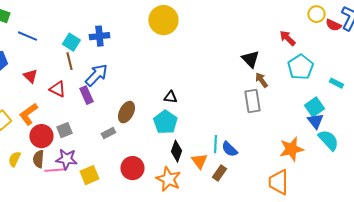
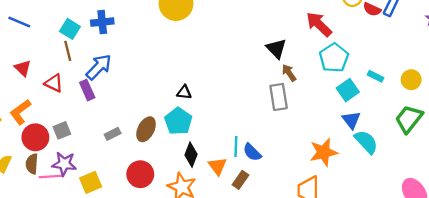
red arrow: (287, 38) -> (319, 24), size x1.4
cyan square: (314, 107) -> (348, 90), moved
brown ellipse: (126, 112) -> (146, 129), moved

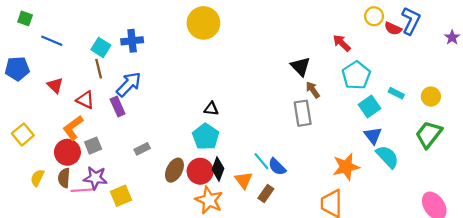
red arrow: (319, 24) -> (342, 43), size x0.7
orange L-shape: (20, 112) -> (73, 128), moved
brown ellipse: (146, 129) -> (174, 170), moved
cyan line: (236, 147) -> (261, 161), turned -42
red circle: (140, 174) -> (200, 171), moved

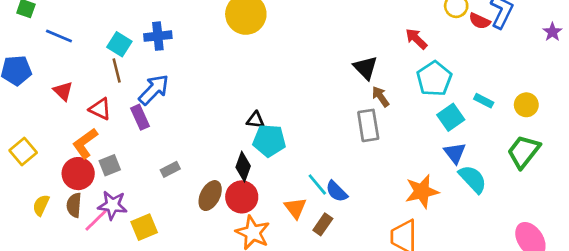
cyan pentagon: (206, 137) -> (269, 141), moved, turned -30
black diamond: (218, 169) -> (243, 167), moved
pink line: (82, 190) -> (96, 220), turned -40

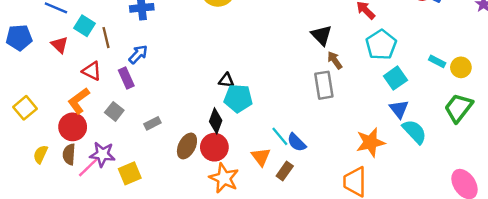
cyan square: (119, 44) -> (85, 26), moved
blue arrow: (154, 90) -> (138, 54), size x0.7
red triangle: (63, 91) -> (60, 45), moved
cyan rectangle: (484, 101) -> (437, 61), moved
gray square: (110, 165) -> (114, 111), moved, turned -30

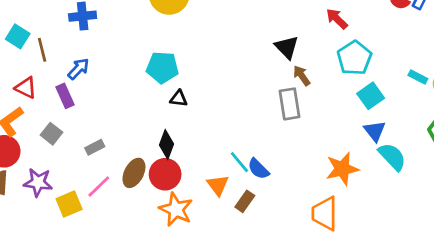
cyan pentagon: (238, 98) -> (162, 67), moved
pink line: (88, 167) -> (99, 186), moved

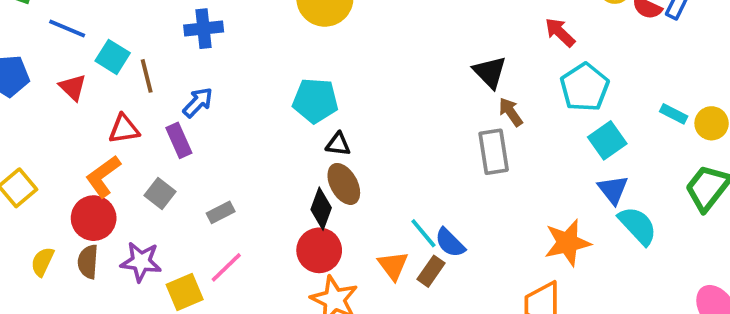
red triangle: (26, 88) -> (124, 129), turned -35
brown ellipse: (134, 173) -> (344, 184), moved, turned -56
brown rectangle: (245, 201) -> (431, 271), moved

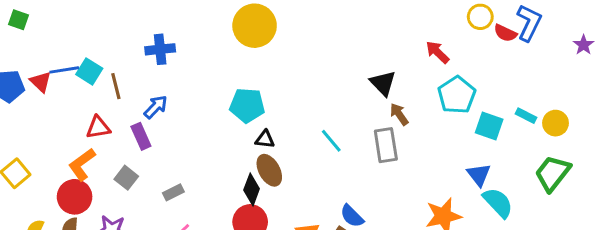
blue line: (67, 29) -> (64, 70), moved, turned -32
red triangle: (73, 87) -> (41, 82), moved
cyan square: (607, 140) -> (489, 126), moved, turned -36
cyan line: (423, 233) -> (331, 141), moved

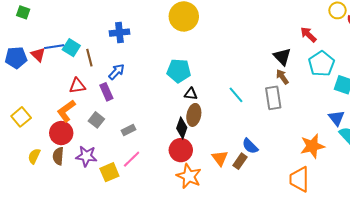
black triangle: (383, 83) -> (282, 57), moved
brown ellipse: (269, 170) -> (194, 115), turned 40

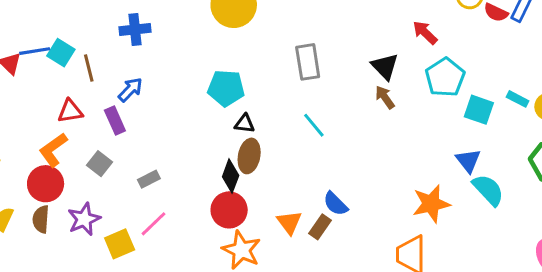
gray rectangle: (273, 98) -> (308, 62), moved
purple star: (86, 156) -> (84, 219), turned -30

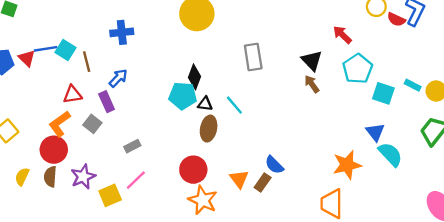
cyan pentagon: (226, 88) -> (183, 96), moved
cyan line: (314, 125) -> (234, 105), moved
gray square: (100, 164) -> (92, 124), moved
black diamond: (231, 176) -> (195, 77), moved

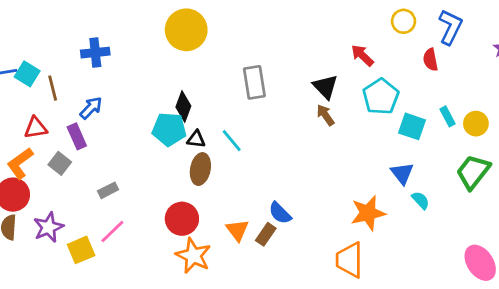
red semicircle: (396, 19) -> (430, 60), moved, turned 54
cyan rectangle: (413, 85) -> (448, 116), turned 35
cyan semicircle: (390, 154) -> (421, 200), size x0.6

